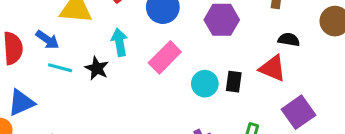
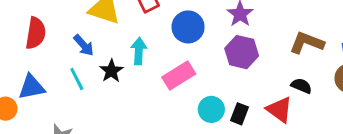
blue arrow: (47, 40) -> (84, 45), moved
cyan line: (60, 68) -> (77, 79), moved, turned 35

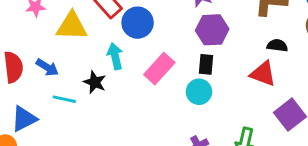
blue circle: (188, 27) -> (138, 23), moved
blue arrow: (84, 45) -> (47, 67), moved
cyan line: (77, 79) -> (64, 99), turned -35
black rectangle: (239, 114) -> (206, 64), moved

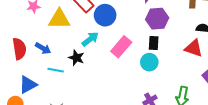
cyan arrow: (115, 56) -> (90, 39), turned 66

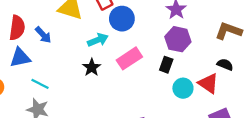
black star: (76, 58) -> (92, 67), moved
cyan circle: (149, 62) -> (183, 88), moved
cyan line: (56, 70) -> (40, 84), moved
blue triangle: (28, 85) -> (20, 58), moved

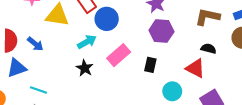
black rectangle: (166, 65) -> (150, 65), moved
cyan circle: (183, 88) -> (172, 91), moved

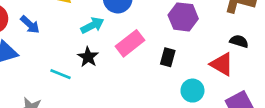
cyan line: (39, 90) -> (60, 74), moved

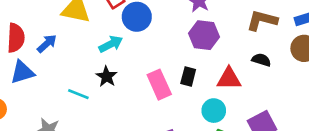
blue arrow: (30, 25) -> (47, 44), turned -84
pink rectangle: (130, 43) -> (159, 85), moved, turned -76
red triangle: (222, 64) -> (229, 79), moved, turned -30

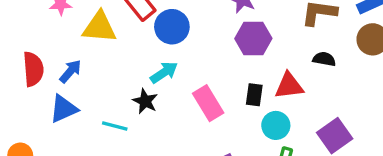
cyan arrow: (111, 44) -> (164, 72), moved
blue triangle: (22, 72) -> (64, 109), moved
black rectangle: (188, 77) -> (254, 95), moved

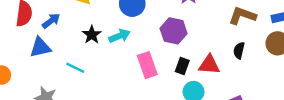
purple hexagon: (253, 38) -> (174, 31), moved
black semicircle: (324, 59) -> (239, 50), turned -98
black star: (145, 101) -> (92, 35), moved

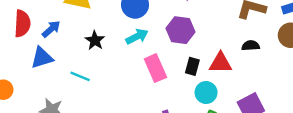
cyan arrow: (119, 36) -> (137, 37), moved
black semicircle: (239, 50) -> (251, 46), turned 77

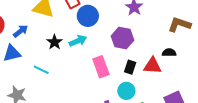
cyan arrow: (137, 37) -> (78, 41), moved
black semicircle: (251, 46) -> (169, 53), moved
cyan circle: (206, 92) -> (126, 91), moved

